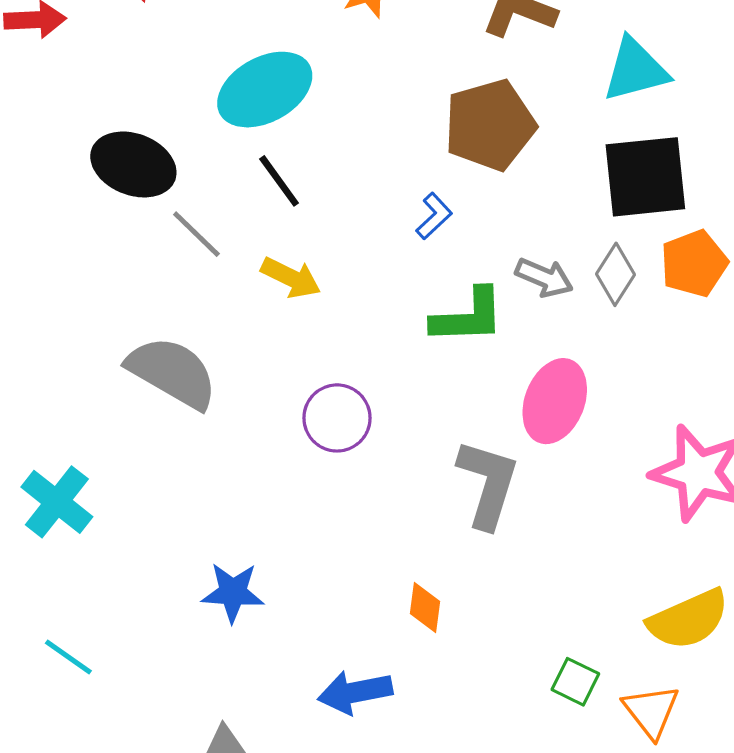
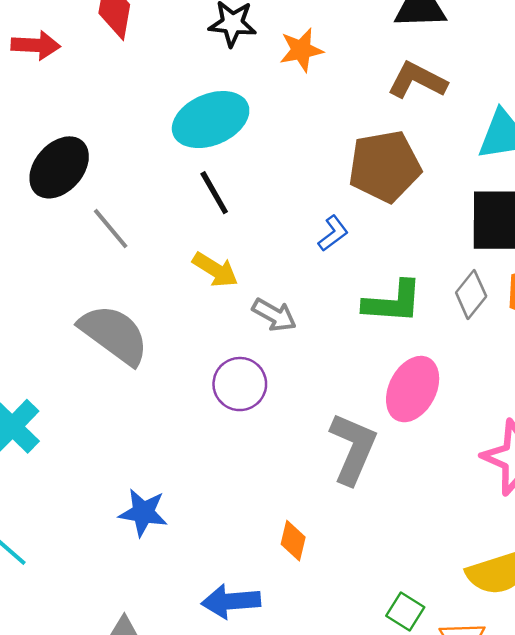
black ellipse: (133, 164) -> (59, 167), moved, turned -76
gray line: (196, 234) -> (111, 229), moved
gray arrow: (544, 278) -> (274, 315), moved
green L-shape: (468, 316) -> (393, 302), moved

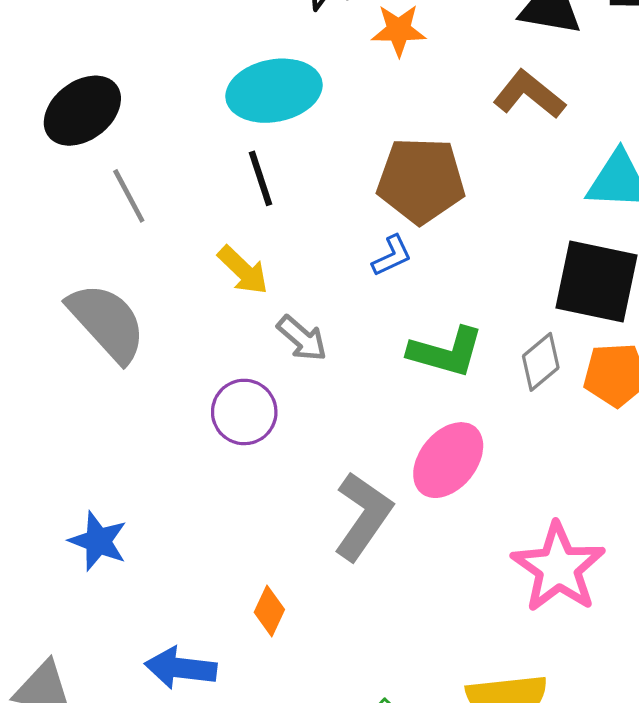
brown pentagon: (385, 166) -> (421, 180), moved

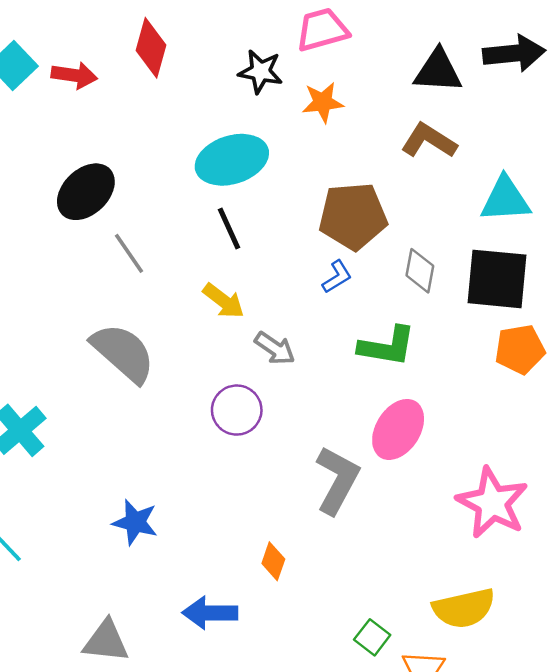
gray diamond: (541, 362) -> (420, 271), moved, turned -33

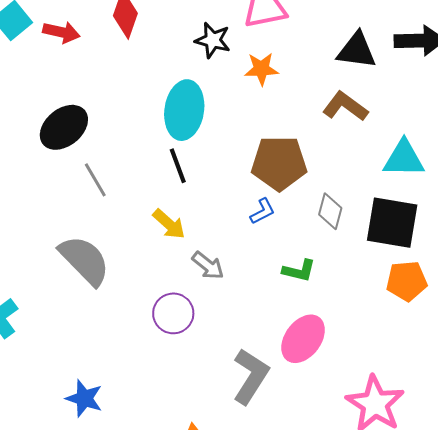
cyan ellipse: (232, 160) -> (184, 110), turned -68
green L-shape: (387, 346) -> (299, 271), size x0.7

